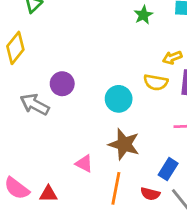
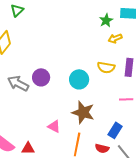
green star: (143, 15) -> (106, 20), moved
yellow arrow: (172, 58) -> (115, 38), moved
purple circle: (62, 84) -> (41, 77), moved

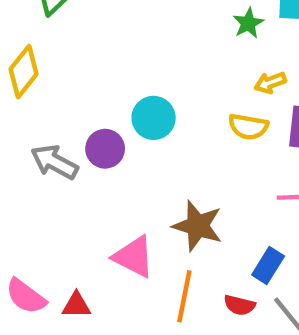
yellow arrow: (115, 38) -> (270, 83), moved
cyan circle: (79, 79) -> (154, 118), moved
pink triangle: (54, 126) -> (134, 257), size x1.5

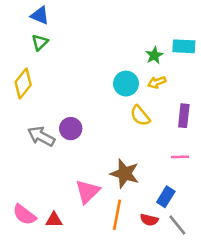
yellow arrow: (270, 83) -> (157, 82), moved
cyan circle: (154, 118) -> (126, 84), moved
yellow semicircle: (248, 127) -> (140, 116), moved, turned 40
pink triangle: (134, 257) -> (87, 192), turned 48

